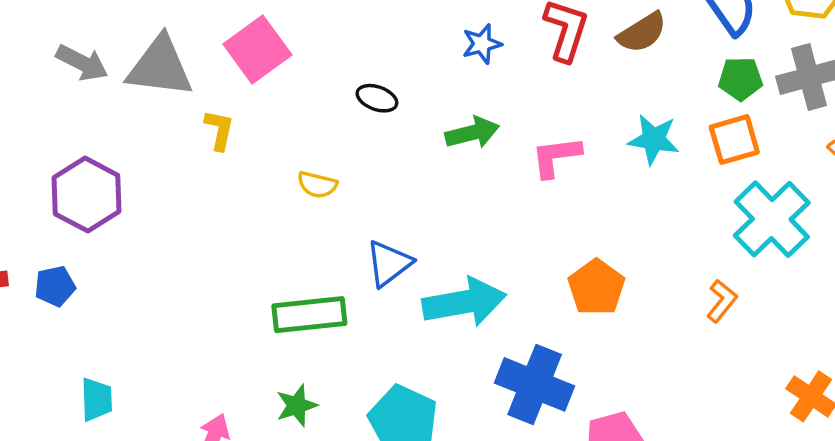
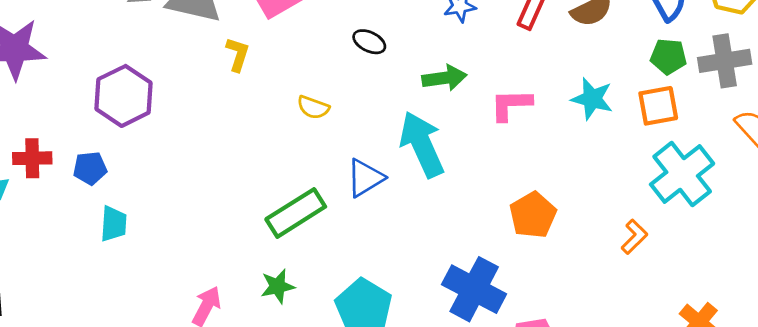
cyan arrow: (464, 302) -> (422, 144), moved, turned -110
green rectangle: (309, 315) -> (296, 213), turned -32
cyan trapezoid: (97, 399) -> (114, 224), moved

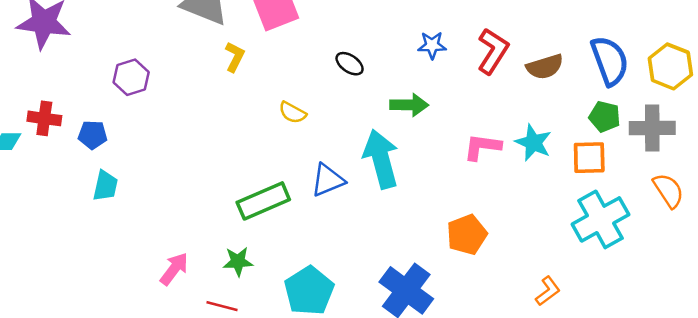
purple hexagon: (124, 96) -> (131, 77), size x0.7
pink L-shape: (511, 105) -> (482, 147), moved
orange L-shape: (634, 237) -> (548, 291), moved

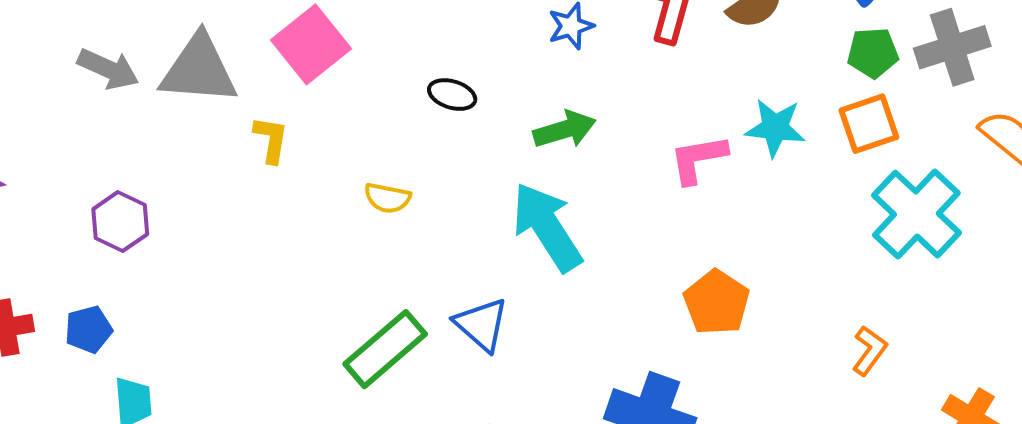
blue triangle: (328, 180) -> (481, 325), moved, turned -39

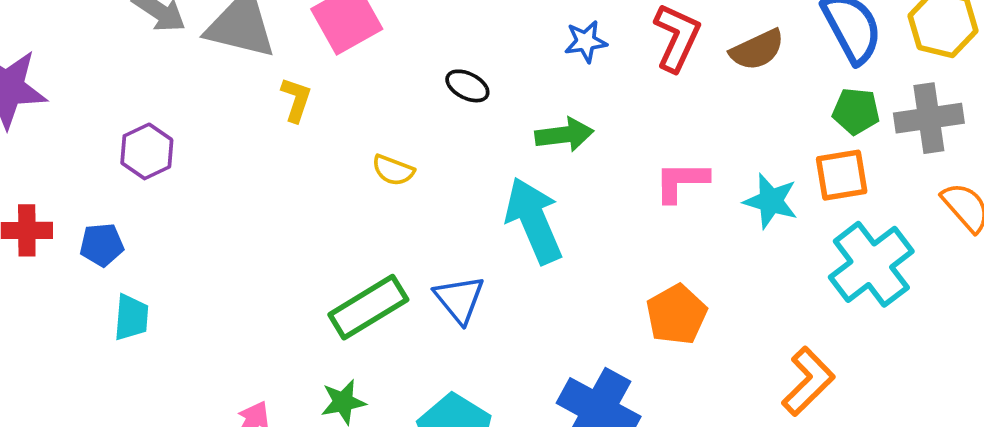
cyan star: (775, 128) -> (771, 201), moved
orange L-shape: (869, 351) -> (808, 381), size x1.5

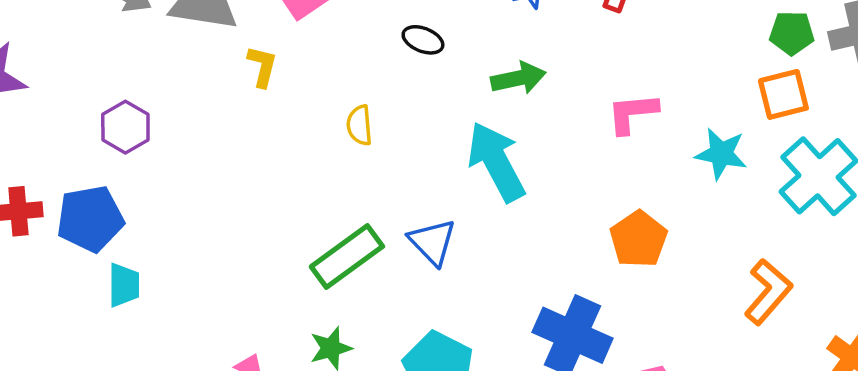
yellow semicircle: (393, 170) -> (359, 125), turned 69
cyan star: (771, 201) -> (721, 154), moved
blue pentagon: (102, 245) -> (90, 219), size x1.6

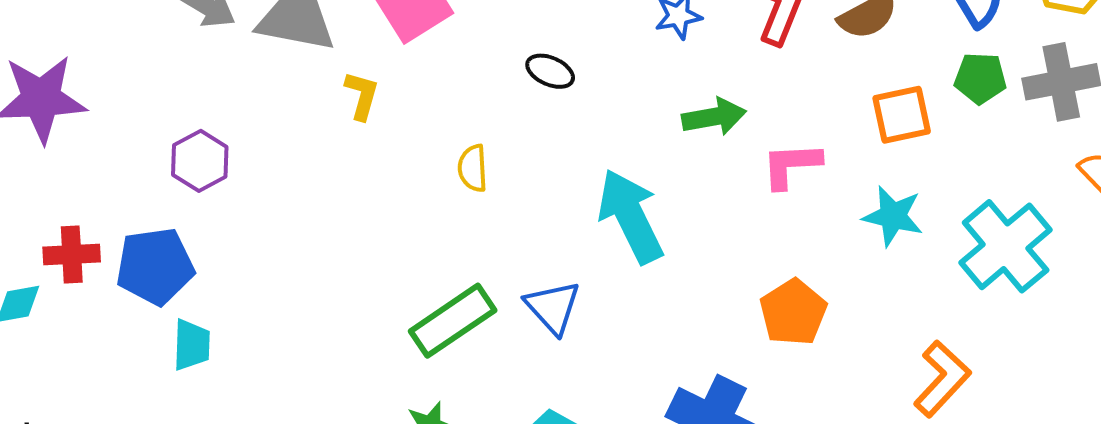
green arrow: (518, 78) -> (714, 117), moved
orange square: (783, 94) -> (902, 115), moved

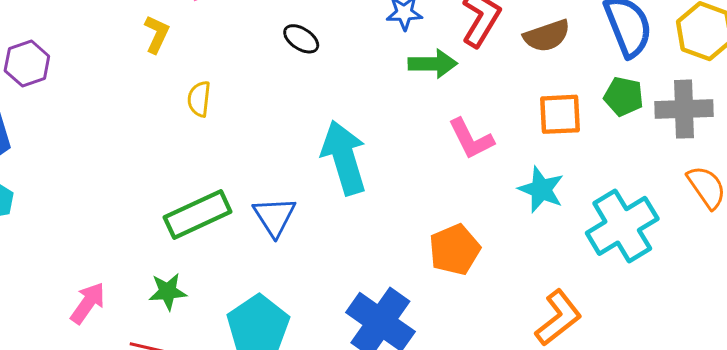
green arrow: (714, 117) -> (433, 64), moved
pink L-shape: (791, 165) -> (471, 139), turned -123
yellow semicircle: (473, 168) -> (199, 99), moved

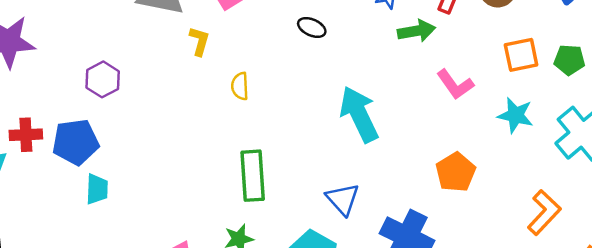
green pentagon: (624, 96) -> (569, 60), moved
green rectangle: (198, 214) -> (253, 176), turned -60
blue triangle: (274, 217) -> (343, 199), moved

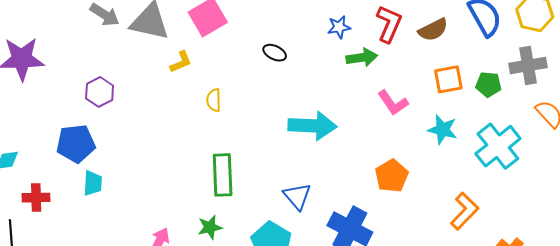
yellow L-shape: (199, 41) -> (181, 62), turned 50
cyan arrow: (359, 114) -> (312, 126), turned 117
red cross: (26, 135) -> (36, 198), moved

